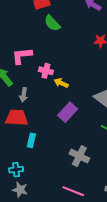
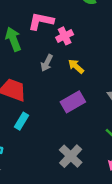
pink cross: (46, 71) -> (65, 36), moved, turned 32
gray arrow: (24, 95) -> (47, 63), moved

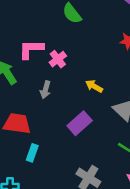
yellow arrow: (76, 66) -> (94, 86), moved

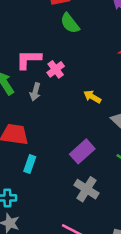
gray arrow: (45, 90) -> (35, 92), moved
purple rectangle: (80, 123) -> (82, 151), moved

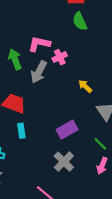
gray arrow: (35, 92) -> (39, 72), size x1.5
cyan rectangle: (30, 164) -> (21, 131), turned -40

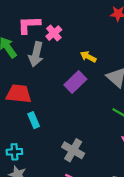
purple rectangle: (67, 130) -> (75, 82), moved
gray cross: (64, 162) -> (73, 150), moved

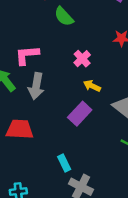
pink cross: (54, 33) -> (82, 59), moved
cyan rectangle: (34, 120) -> (64, 163), moved

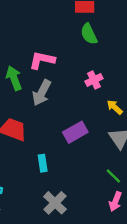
yellow arrow: (92, 86) -> (115, 107), moved
cyan rectangle: (64, 163) -> (43, 163), moved

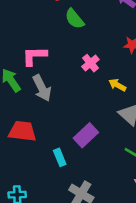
gray arrow: (42, 93) -> (42, 88), turned -40
purple rectangle: (75, 132) -> (86, 135), moved

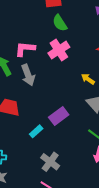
pink cross: (90, 63) -> (59, 50), moved, size x1.5
cyan rectangle: (60, 157) -> (36, 131), turned 64

